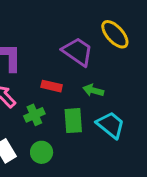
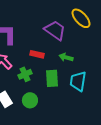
cyan trapezoid: (111, 125) -> (78, 81), turned -120

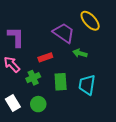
red rectangle: (37, 54) -> (45, 57), turned -32
green arrow: (66, 57) -> (80, 53), moved

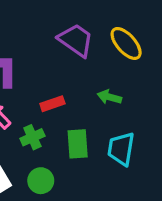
purple trapezoid: (64, 33) -> (76, 40), moved

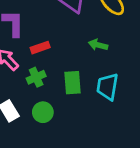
red rectangle: (52, 104) -> (40, 48), moved

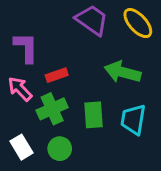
green arrow: (98, 45) -> (123, 72), size x1.6
green cross: (36, 77) -> (52, 109), size x1.4

